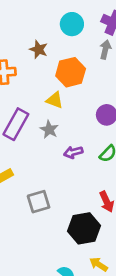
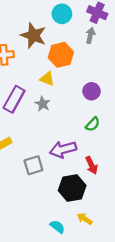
brown star: (39, 49) -> (33, 35), size x1.6
purple arrow: (73, 152) -> (63, 149), moved, size x1.6

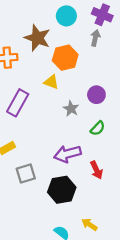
gray star: (43, 104) -> (71, 109), moved
gray square: (33, 165) -> (26, 174), moved
black hexagon: (72, 188) -> (62, 190), moved

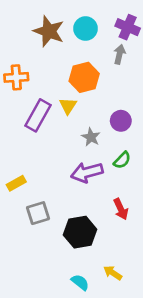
brown star: (37, 38) -> (49, 31), moved
yellow triangle: (51, 82) -> (68, 106), turned 42
purple rectangle: (18, 103) -> (38, 115), moved
purple arrow: (67, 154) -> (87, 172), moved

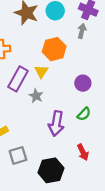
gray star: (91, 137) -> (36, 96), moved
purple arrow: (87, 172) -> (56, 124), turned -65

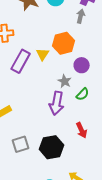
orange hexagon: (54, 49) -> (64, 43), moved
gray star: (36, 96) -> (65, 81), moved
gray square: (18, 155) -> (21, 144), moved

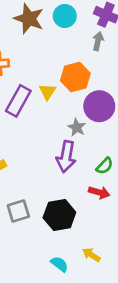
purple circle: (82, 65) -> (99, 106), size x1.5
green semicircle: (83, 94) -> (105, 166), moved
red arrow: (82, 130) -> (99, 192), turned -49

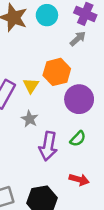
gray arrow: (98, 41) -> (78, 39), turned 35
gray star: (77, 127) -> (30, 119), moved
green semicircle: (105, 166) -> (78, 139), moved

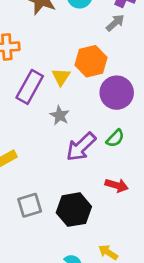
purple arrow: (48, 146) -> (81, 147), turned 36

